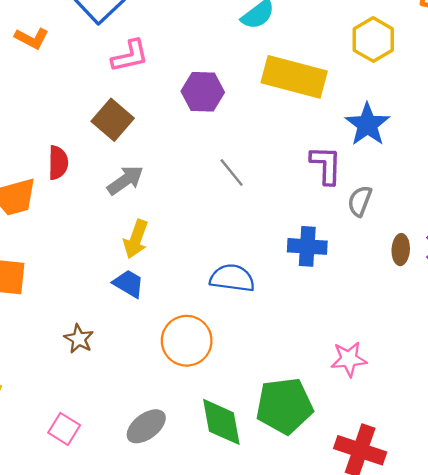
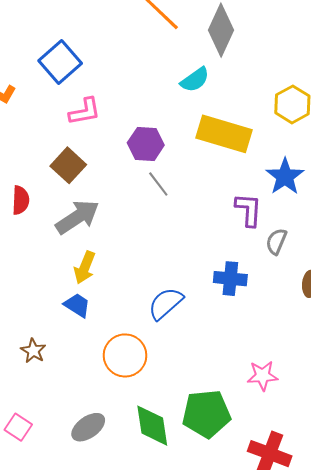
gray line: (232, 172) -> (158, 184), moved
gray arrow: (125, 180) -> (77, 217), size x1.4
blue semicircle: (232, 278) -> (166, 303), turned -51

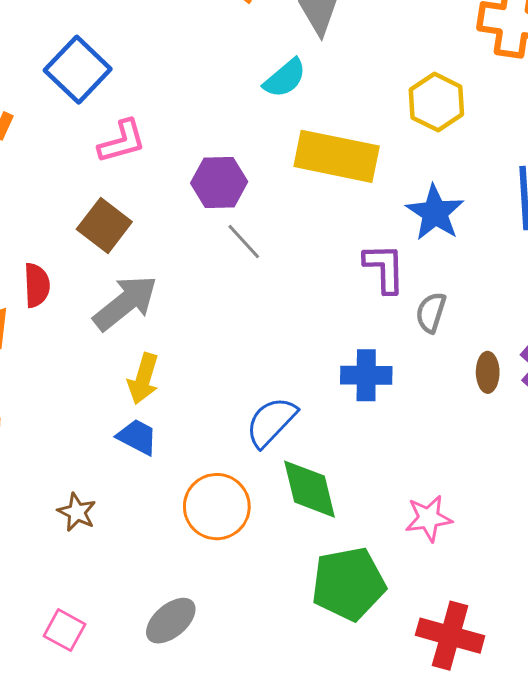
green diamond: (152, 426) -> (309, 489), moved

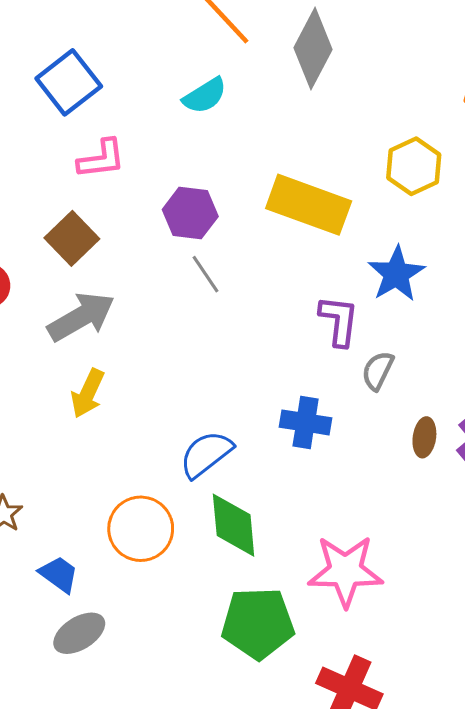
cyan semicircle: (285, 78) -> (205, 96), moved
blue trapezoid: (137, 437) -> (59, 574), moved
pink star: (429, 518) -> (345, 571), size x1.6

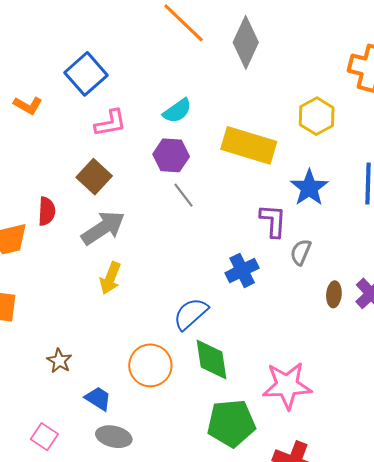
cyan semicircle: (205, 96) -> (177, 111), moved
blue cross: (306, 422) -> (242, 270), moved, turned -32
gray ellipse: (79, 633) -> (114, 437), turned 48

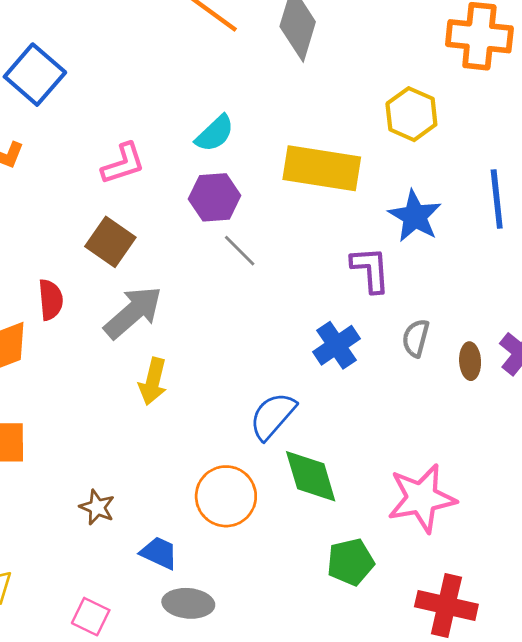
blue square: (86, 74) -> (35, 75), moved
gray semicircle: (301, 252) -> (416, 338), moved
green pentagon: (231, 423) -> (351, 562), size x0.7

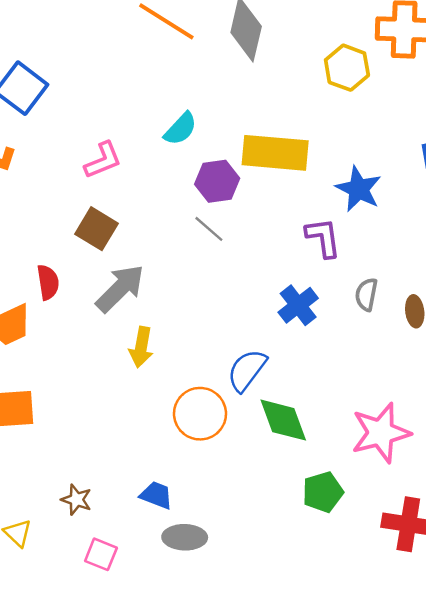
yellow hexagon: (411, 114) -> (347, 68), moved
purple hexagon: (215, 197) -> (217, 181), moved
orange circle: (226, 496) -> (200, 414), moved
brown star: (97, 507) -> (76, 500), moved

